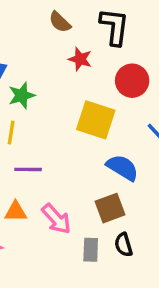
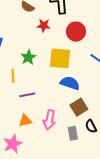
green star: (22, 95) -> (28, 57), moved
blue semicircle: (122, 168) -> (70, 83), moved
pink arrow: (56, 219) -> (49, 120), turned 66

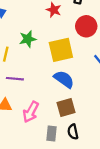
yellow square: (60, 58) -> (61, 50), turned -35

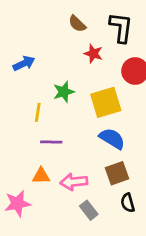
pink arrow: (31, 112) -> (74, 182), turned 60
gray rectangle: (51, 134) -> (89, 210), moved, turned -40

